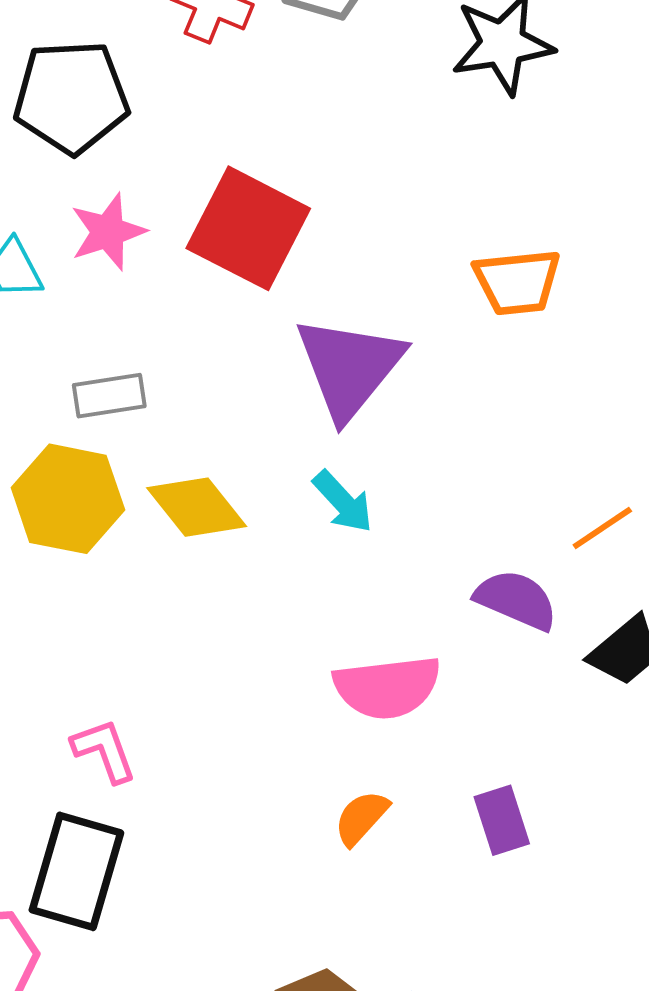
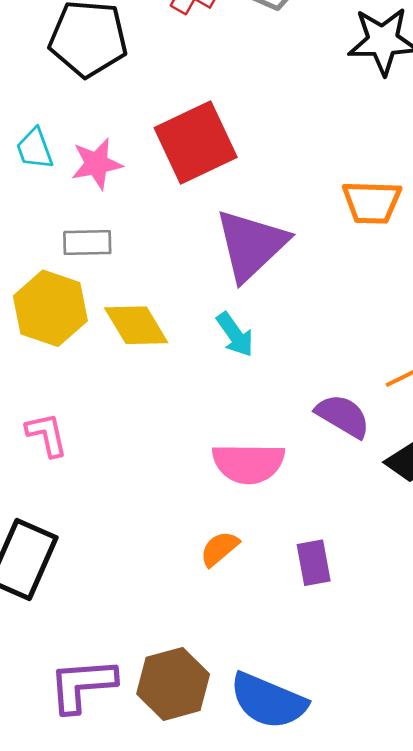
red square: (248, 228) -> (196, 142), turned 30
pink star: (108, 232) -> (97, 164), moved
pink L-shape: (104, 751) -> (47, 435), moved

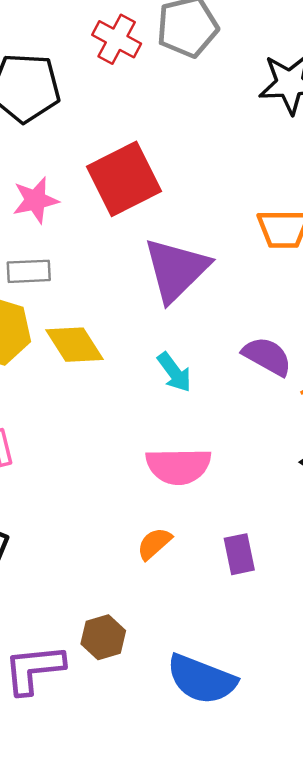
cyan arrow: (235, 335) -> (174, 372), moved
purple semicircle: (343, 416) -> (267, 356), moved
brown hexagon: (173, 684) -> (103, 637), moved, size x0.7

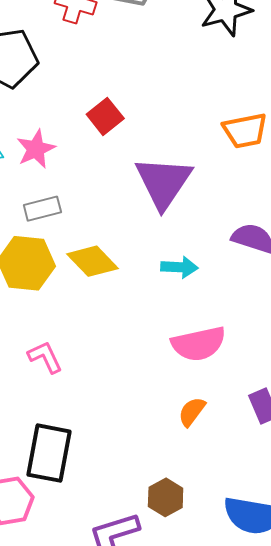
red square: (124, 179) -> (105, 116), size x0.6
cyan arrow: (174, 372) -> (179, 267), turned -39

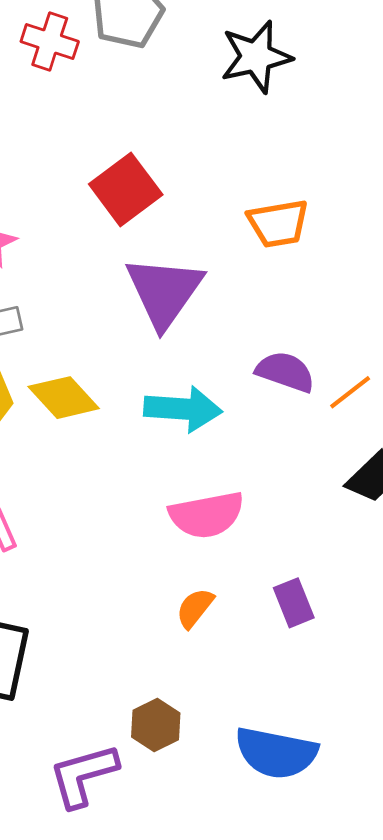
red square: (105, 116) -> (126, 189), moved, size x1.4
cyan arrow: (179, 267) -> (183, 409), size x1.5

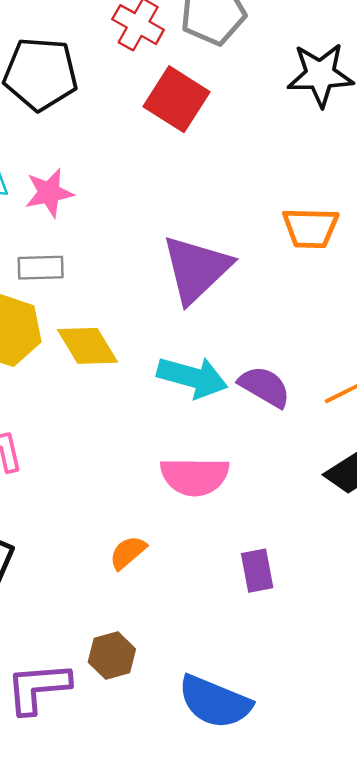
red square: (126, 189) -> (177, 99), moved, turned -32
purple semicircle: (285, 372) -> (265, 387), moved
orange semicircle: (195, 608) -> (128, 553), moved

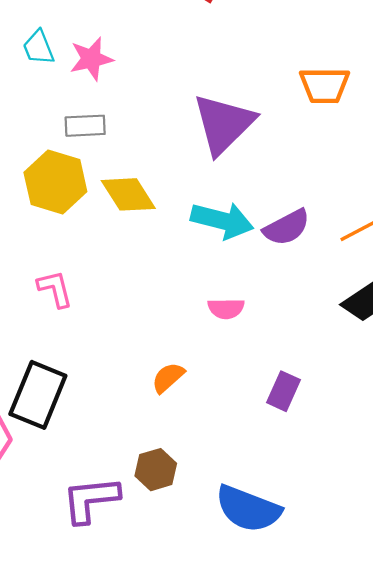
purple semicircle: (265, 387) -> (287, 227), turned 123
pink semicircle: (195, 476) -> (226, 309), size x0.6
purple rectangle: (257, 571) -> (283, 391), turned 36

